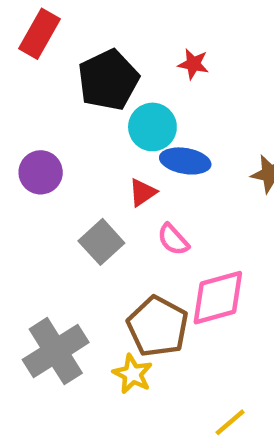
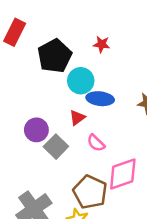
purple circle: (41, 172) -> (36, 130), moved

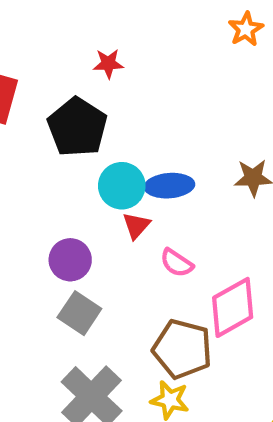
red star: (102, 44) -> (108, 64), moved
cyan circle: (81, 81) -> (122, 186), moved
gray square: (56, 147) -> (79, 313), moved

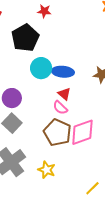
red triangle: (136, 226) -> (64, 94), moved, turned -40
brown pentagon: (182, 349) -> (57, 132), moved

